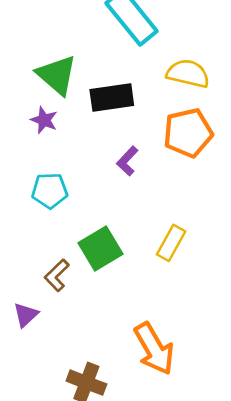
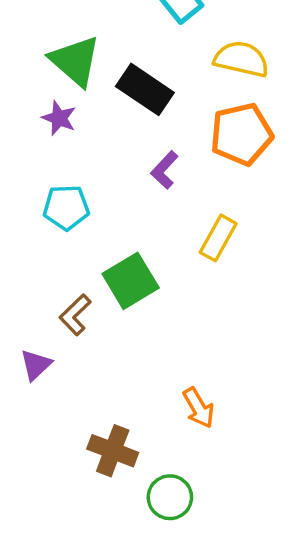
black rectangle: (112, 98) -> (145, 89), turned 42
yellow rectangle: (171, 243) -> (218, 238), moved
orange arrow: (154, 349) -> (199, 408), size x0.6

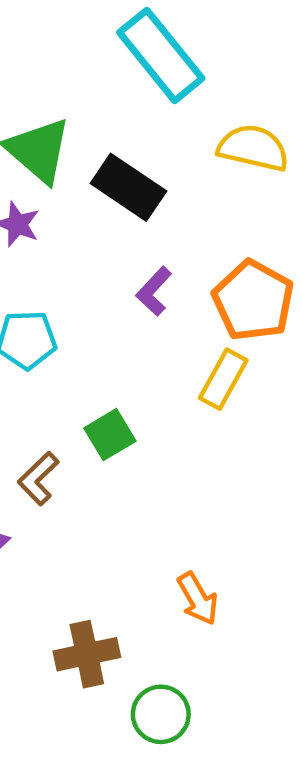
orange pentagon: (241, 134) -> (253, 301), moved, turned -30
green square: (131, 281) -> (110, 435), size x0.7
brown cross: (113, 451) -> (87, 654), turned -33

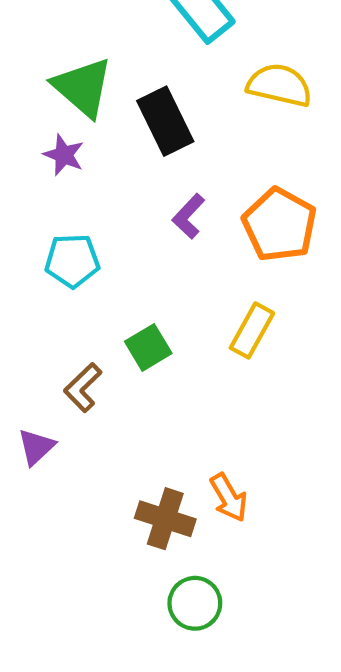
black rectangle: (128, 187) -> (165, 121), turned 30
yellow rectangle: (223, 379) -> (252, 330), moved
brown cross: (87, 654) -> (165, 519), moved, turned 30

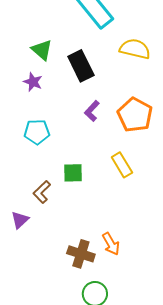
green triangle: (83, 87) -> (42, 50), size x0.7
yellow rectangle: (252, 330) -> (122, 165), turned -60
green square: (148, 347) -> (73, 173), turned 30

